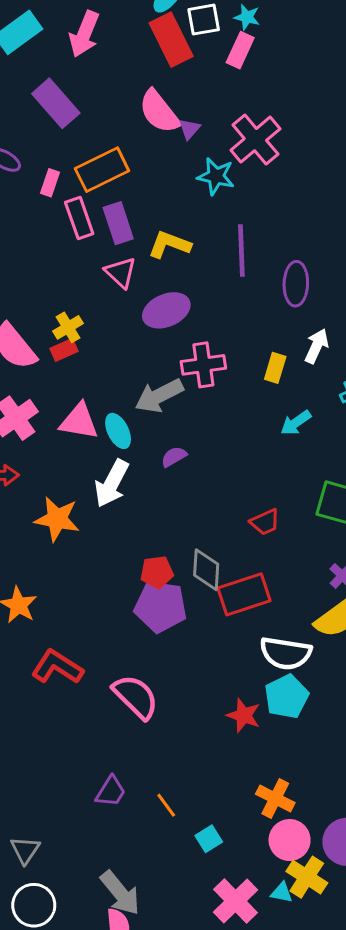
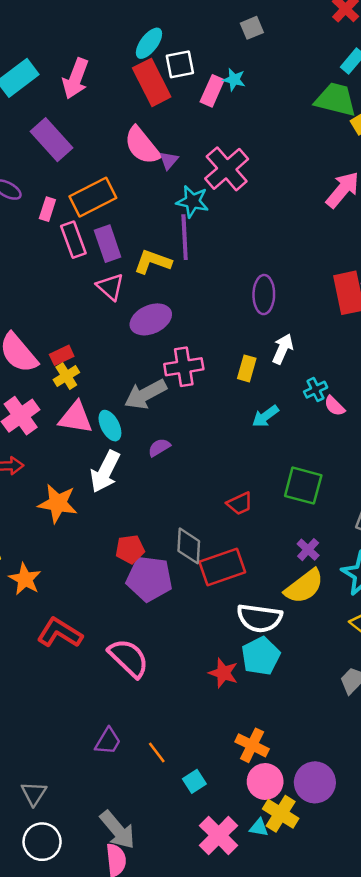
cyan star: (247, 17) -> (234, 80), moved
purple line: (241, 250) -> (185, 237), moved
yellow cross: (68, 327) -> (66, 376), moved
red pentagon: (157, 572) -> (130, 549), moved

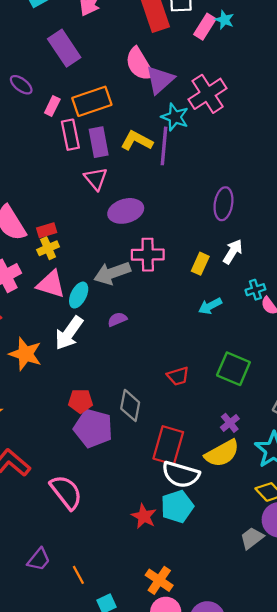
purple triangle: (169, 160) -> (160, 80), size x1.8
yellow L-shape: (153, 262) -> (137, 141), moved
cyan ellipse: (110, 426) -> (79, 295), turned 45
red rectangle: (222, 567) -> (168, 445), moved, turned -63

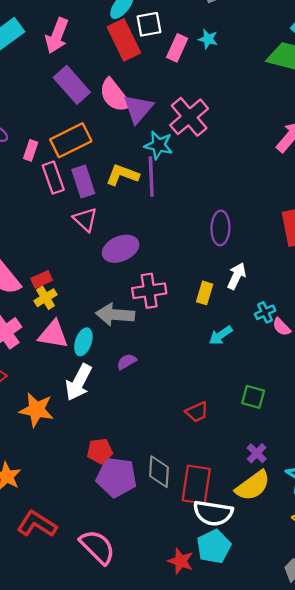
cyan star: (225, 20) -> (208, 39), moved
purple rectangle: (64, 48) -> (72, 85), moved
gray arrow: (112, 273) -> (115, 315), turned 32
green square: (233, 369) -> (253, 397), size x0.7
gray diamond: (130, 405) -> (159, 472), moved

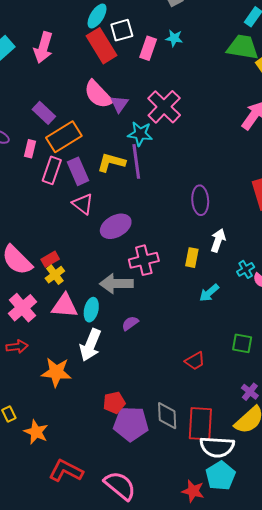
purple rectangle: (72, 85) -> (44, 113), moved, size x0.7
purple triangle: (138, 109) -> (119, 104), size x0.7
pink rectangle: (53, 178) -> (52, 170), turned 44

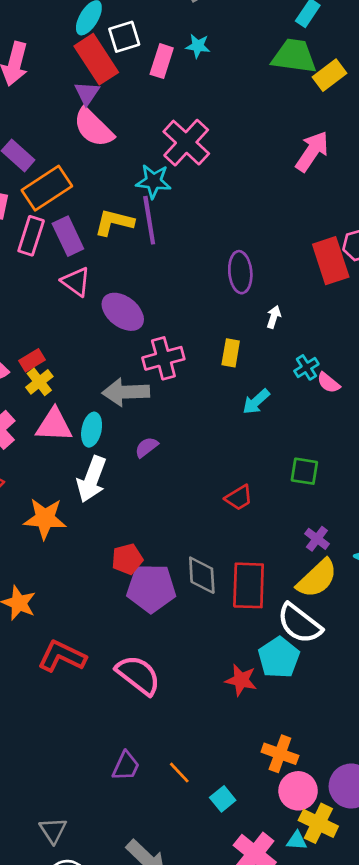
purple triangle: (119, 104) -> (87, 93), moved
purple ellipse: (116, 226) -> (123, 312), turned 68
white arrow: (218, 240) -> (274, 317), moved, size x0.7
white semicircle: (217, 447) -> (299, 623), moved, turned 36

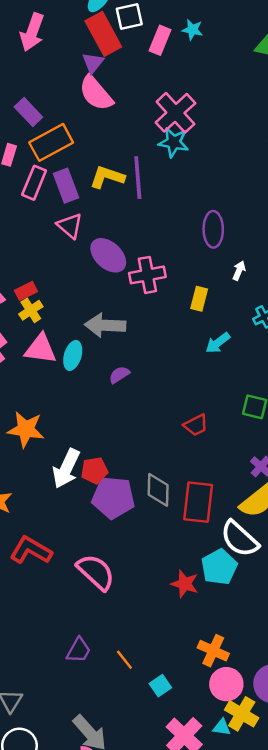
cyan star: (154, 181) -> (174, 142), moved
pink cross: (163, 358) -> (147, 275), moved
white arrow: (92, 479) -> (66, 469), moved

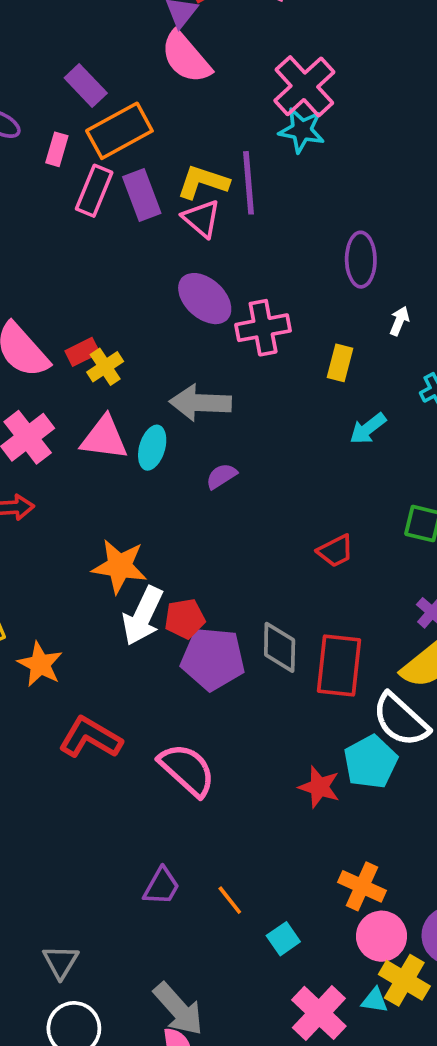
pink triangle: (70, 226) -> (202, 219), moved
yellow cross: (31, 310) -> (105, 367), moved
orange star: (26, 429) -> (120, 566), moved

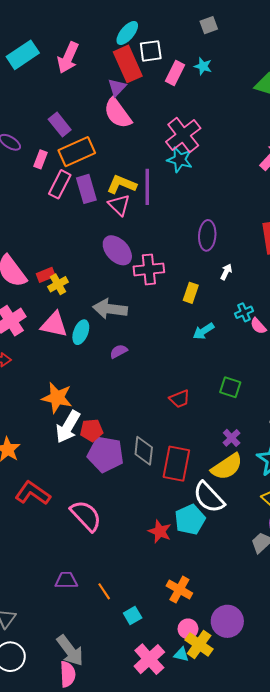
purple trapezoid: (162, 886) -> (66, 580), turned -125
pink circle: (382, 936) -> (188, 629), moved, size x0.7

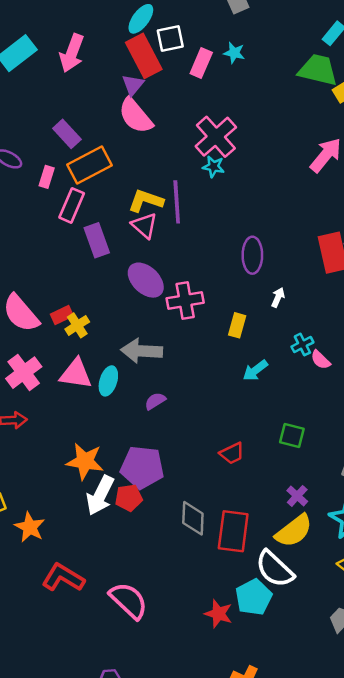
cyan star: (180, 160) -> (213, 167), size x0.7
purple rectangle: (86, 189) -> (97, 240), moved
purple pentagon: (105, 454) -> (142, 467), moved

